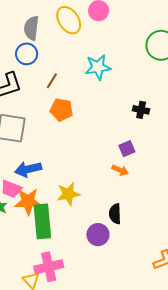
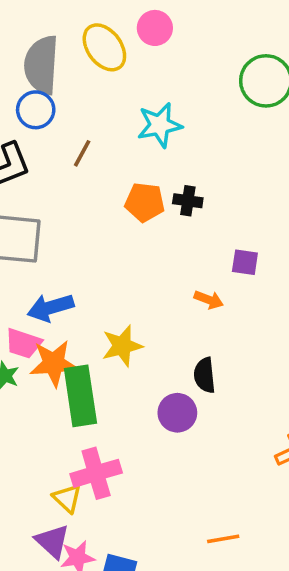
gray semicircle: (31, 28) -> (41, 65), size x1.4
orange pentagon: (61, 110) -> (145, 202), moved
black cross: (141, 110) -> (188, 201), moved
purple square: (127, 149) -> (245, 262), moved, turned 35

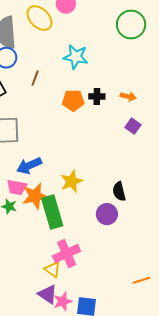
cyan star: (160, 125) -> (76, 57), turned 30
purple square: (245, 262) -> (133, 126), turned 35
orange arrow: (209, 300) -> (128, 96), moved

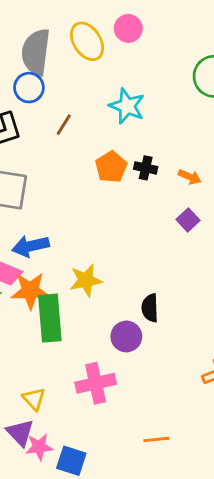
orange pentagon: (73, 100) -> (111, 167), turned 30
pink cross: (67, 254) -> (96, 383), moved

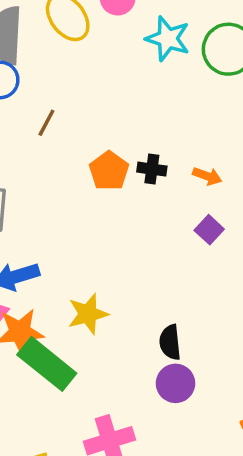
cyan star: (127, 106) -> (168, 39), moved
green rectangle: (50, 318) -> (47, 364), turned -42
purple circle: (126, 336) -> (175, 383), moved

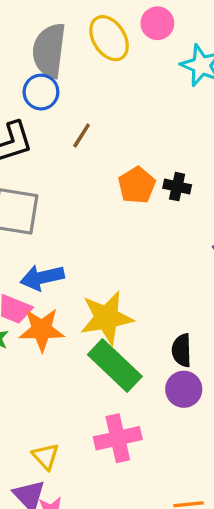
yellow star: (88, 314) -> (107, 318), size x1.4
green rectangle: (47, 364) -> (115, 366), moved

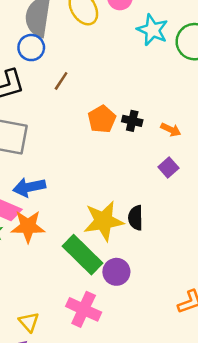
yellow star: (107, 318) -> (103, 221), moved
black semicircle: (182, 350) -> (136, 218), moved
purple circle: (184, 389) -> (116, 272), moved
pink cross: (118, 438) -> (84, 309), turned 36

